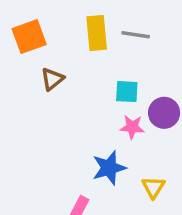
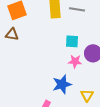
brown triangle: (52, 79) -> (12, 34), moved, turned 48

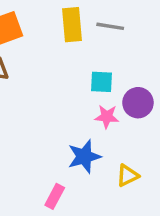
yellow triangle: (87, 95) -> (128, 176), turned 32

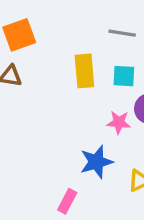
yellow rectangle: (72, 25) -> (84, 71), moved
cyan square: (102, 82) -> (124, 76), moved

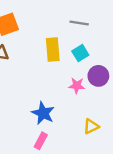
cyan square: (124, 76) -> (80, 53), turned -35
blue star: (96, 162) -> (43, 113), moved, turned -30

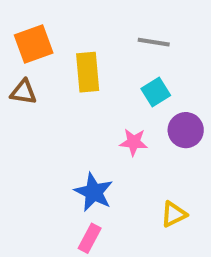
yellow rectangle: (53, 49) -> (88, 72), moved
pink star: (77, 86) -> (134, 142), moved

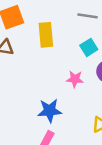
blue star: (94, 192) -> (50, 111), turned -30

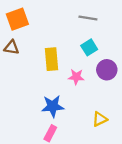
yellow rectangle: (46, 35) -> (51, 59), moved

